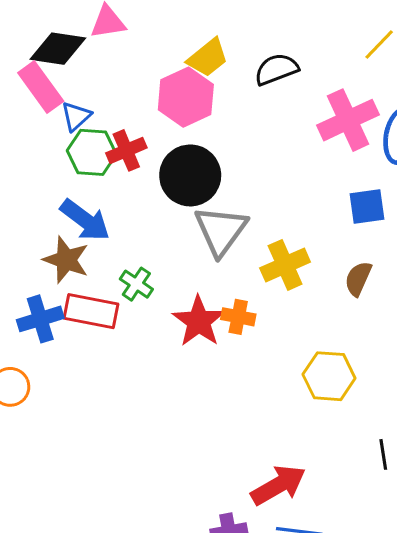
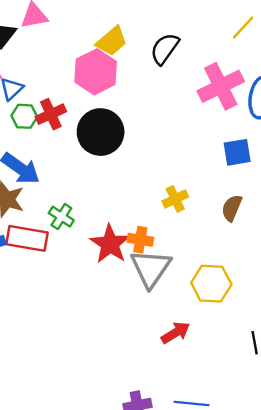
black semicircle: (276, 69) -> (165, 49), turned -32
green hexagon: (92, 152) -> (24, 116), size x0.7
gray triangle: (221, 231) -> (151, 268), moved
yellow cross: (285, 265) -> (175, 199), size x0.7
red arrow: (278, 485) -> (176, 333), moved, size x0.7

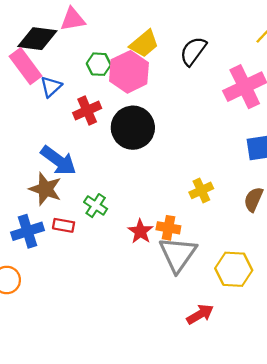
green hexagon: (24, 116) -> (99, 64), moved
red rectangle: (27, 238) -> (64, 225), size x0.6
red star: (110, 244) -> (140, 231), size x0.7

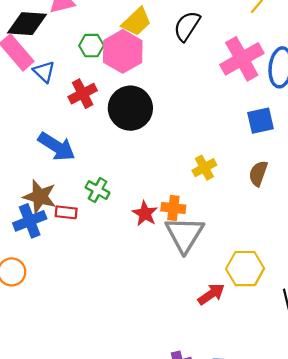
blue triangle: (51, 87) -> (44, 72), turned -30
brown star: (45, 189) -> (40, 197), moved
yellow hexagon: (234, 269) -> (245, 269), moved

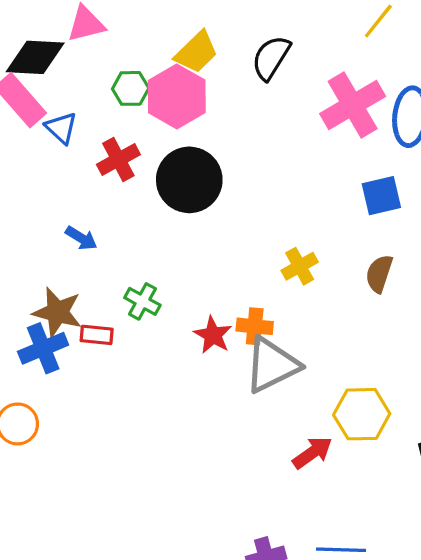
blue arrow: (57, 147) -> (81, 238), size x0.6
gray triangle: (185, 234) -> (272, 365), turned 33

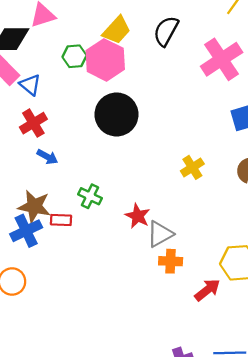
red cross: (118, 160) -> (33, 123), moved
orange cross: (255, 326) -> (171, 261), moved
gray triangle: (272, 365) -> (160, 234), moved, size x0.7

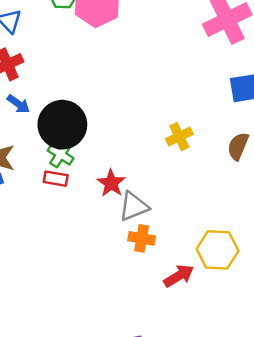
black circle: (116, 114) -> (62, 125), moved
red rectangle: (61, 220) -> (56, 179), moved

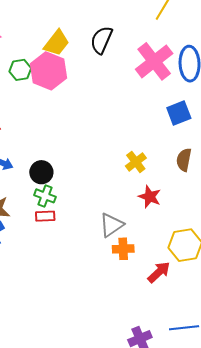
black circle: (62, 125) -> (41, 172), size x0.6
red star: (111, 183) -> (150, 197), moved

